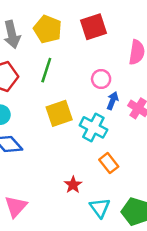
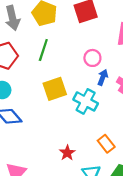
orange rectangle: (109, 163) -> (106, 144), moved

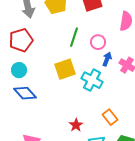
green line: (43, 50) -> (74, 37), moved

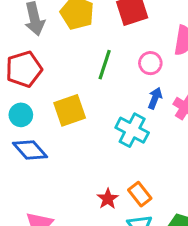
pink circle: (98, 42) -> (150, 63), moved
yellow square: (65, 69) -> (70, 110), moved
orange rectangle: (110, 117) -> (140, 194), moved

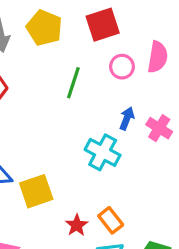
pink circle: (150, 63) -> (122, 67), moved
yellow square: (70, 110) -> (36, 191), moved

